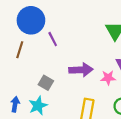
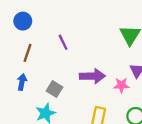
blue circle: (31, 20) -> (23, 21), moved, size x0.6
blue arrow: (15, 104) -> (22, 82), moved

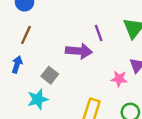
purple line: (63, 42) -> (99, 33), moved
purple arrow: (92, 76) -> (79, 51), moved

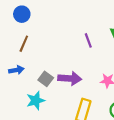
purple arrow: (79, 51) -> (70, 78), moved
blue arrow: (17, 64) -> (16, 70), turned 64

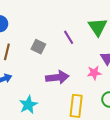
gray square: (46, 79) -> (38, 47), moved

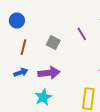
purple arrow: (57, 77) -> (49, 73), moved

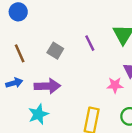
blue circle: (17, 21) -> (18, 12), moved
brown line: (23, 47) -> (20, 53), turned -42

